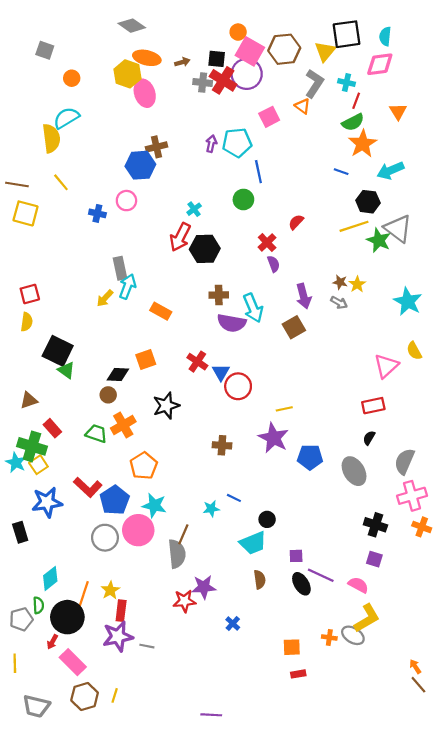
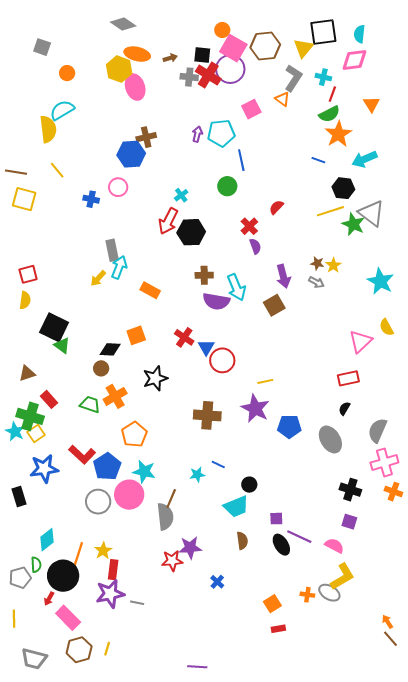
brown cross: (222, 445) -> (207, 415), size x1.5
orange square: (292, 647) -> (272, 604), turned -30

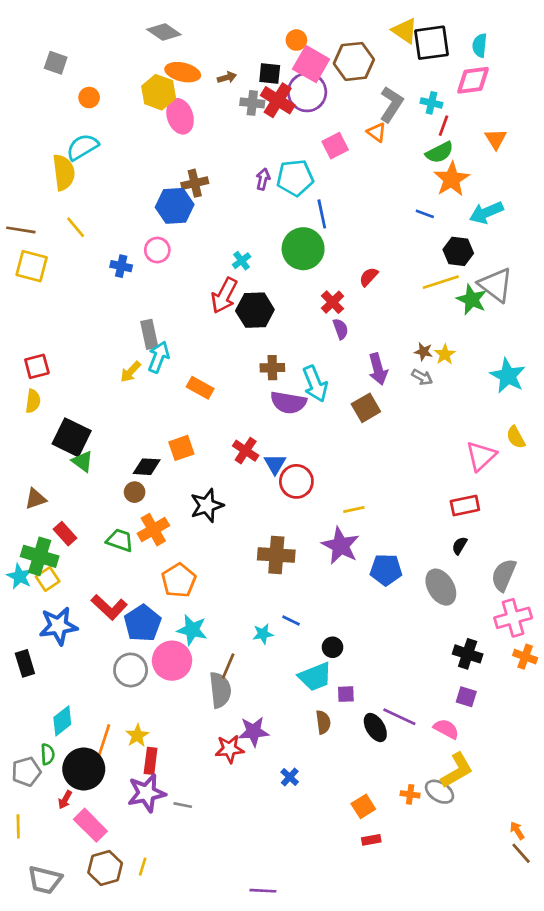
yellow triangle: (303, 48) -> (405, 31), moved, turned -35
green circle: (227, 186) -> (303, 249), size x1.6
purple square: (276, 519) -> (346, 694), moved

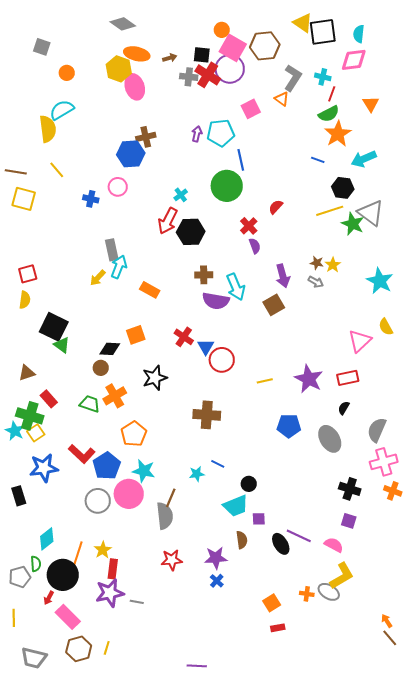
purple star: (341, 546) -> (309, 379), moved
purple star: (254, 732) -> (216, 558), moved

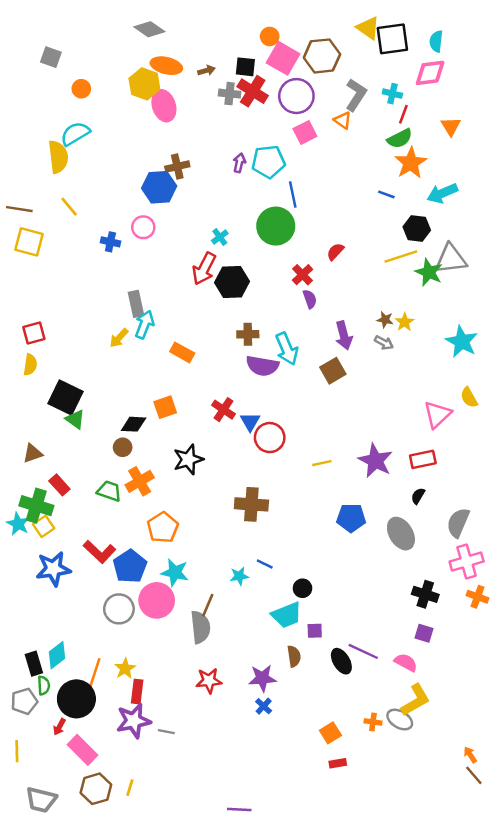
purple circle: (230, 69) -> (296, 96), moved
gray triangle: (371, 213) -> (451, 259), turned -44
black rectangle: (19, 496) -> (34, 664), moved

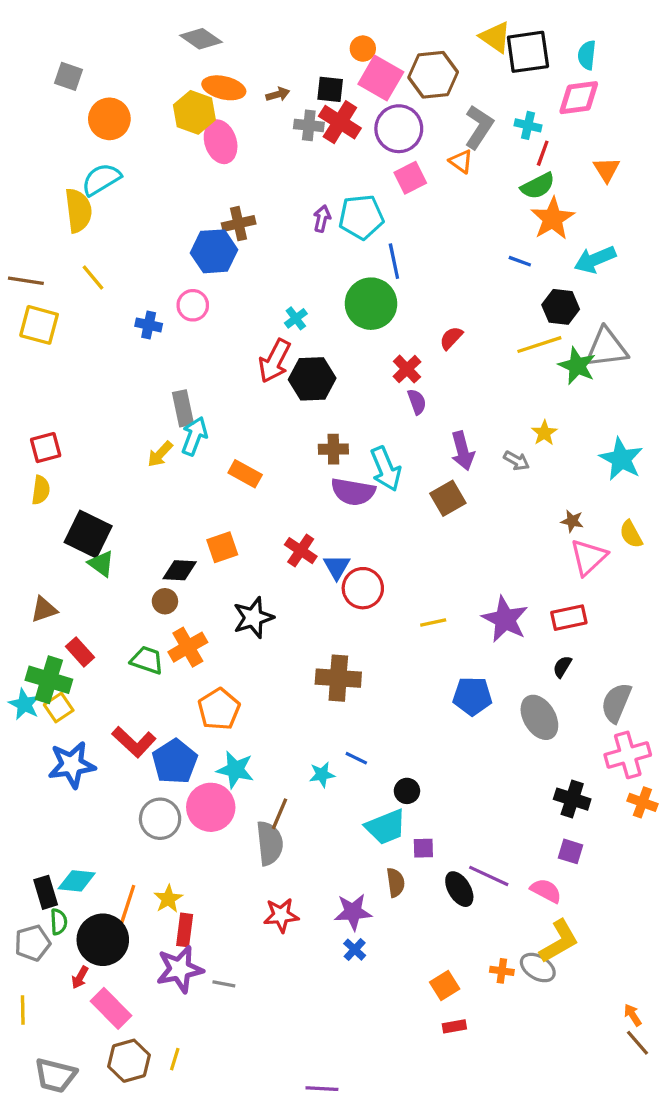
orange circle: (81, 89) -> (109, 119), size x1.6
brown star: (385, 320) -> (572, 521), moved
cyan diamond: (57, 655) -> (77, 881), turned 44

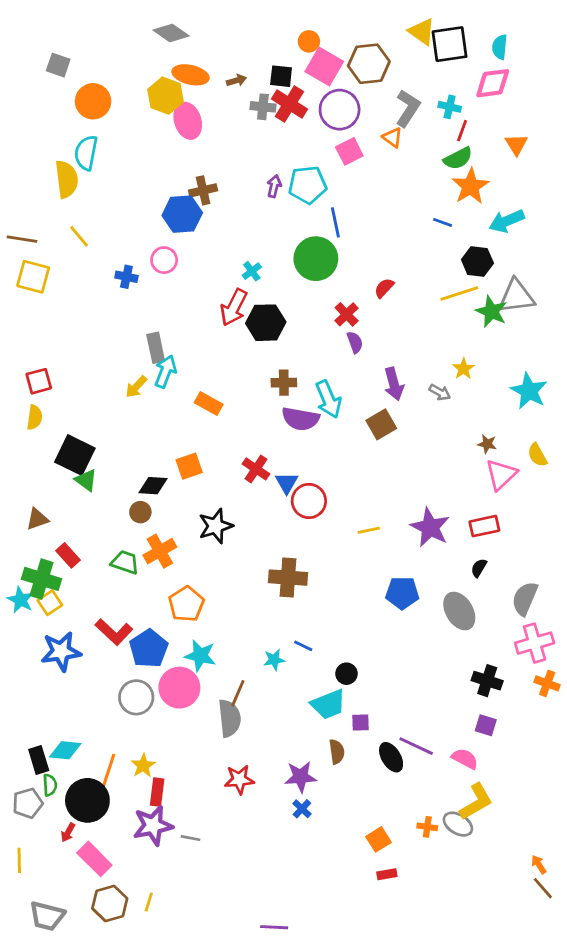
cyan semicircle: (101, 179) -> (86, 153), turned -48

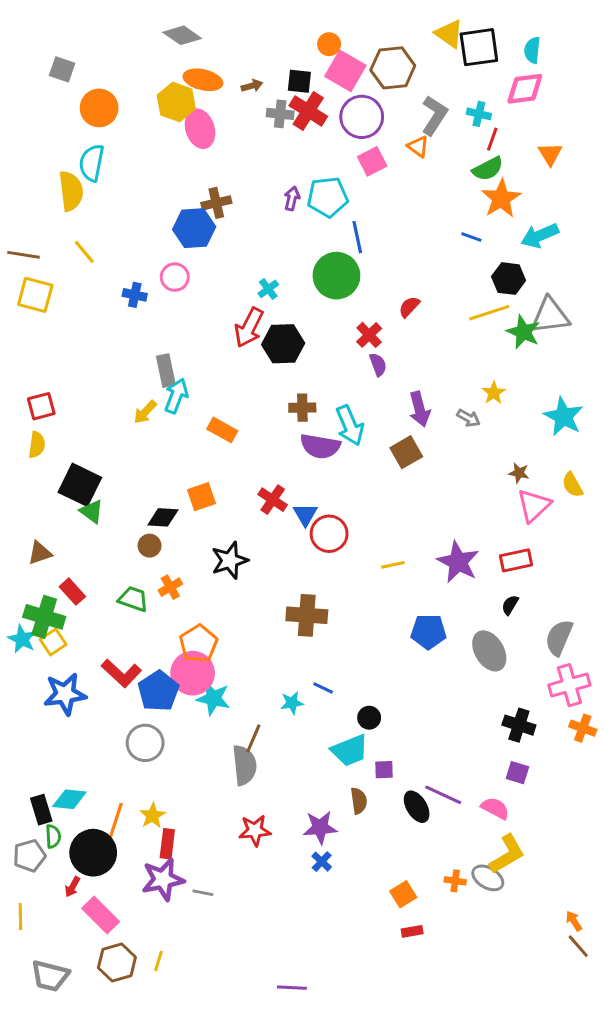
orange cross: (160, 551) -> (170, 587), size x0.7
pink circle: (179, 688) -> (193, 673), moved

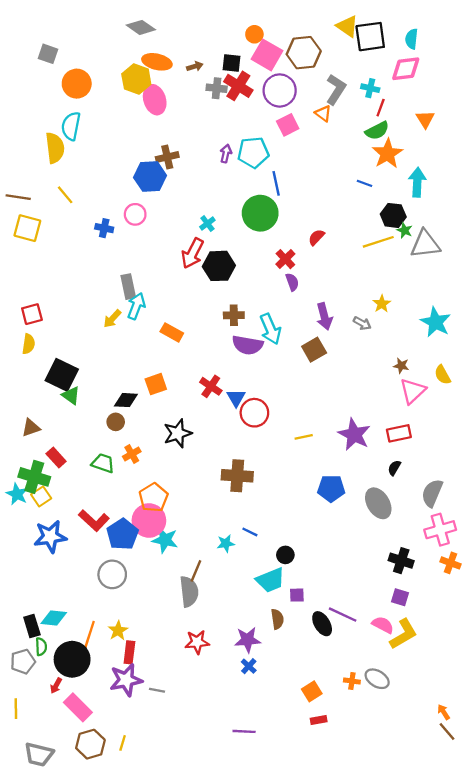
cyan arrow: (540, 236) -> (417, 182), turned 116
green star: (523, 332) -> (405, 230), moved, size x0.6
yellow L-shape: (507, 854) -> (403, 634), moved
purple line: (292, 988) -> (244, 731), moved

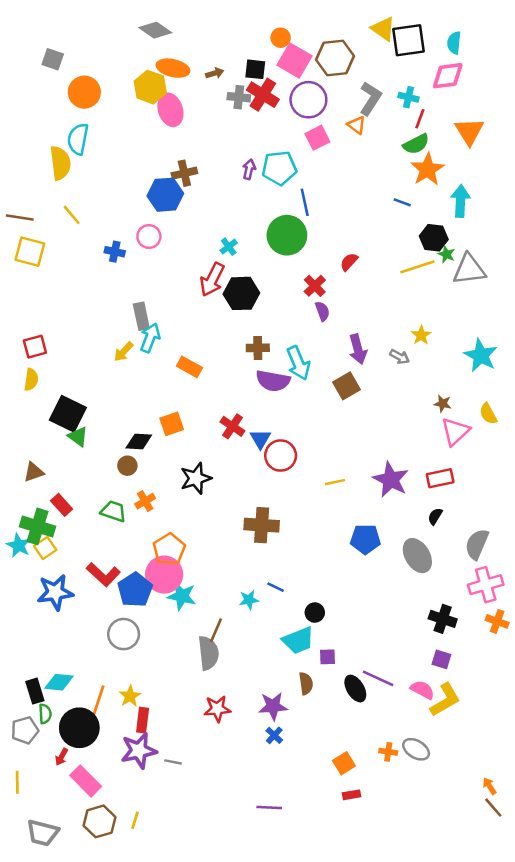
orange triangle: (425, 119) -> (469, 131), size x1.4

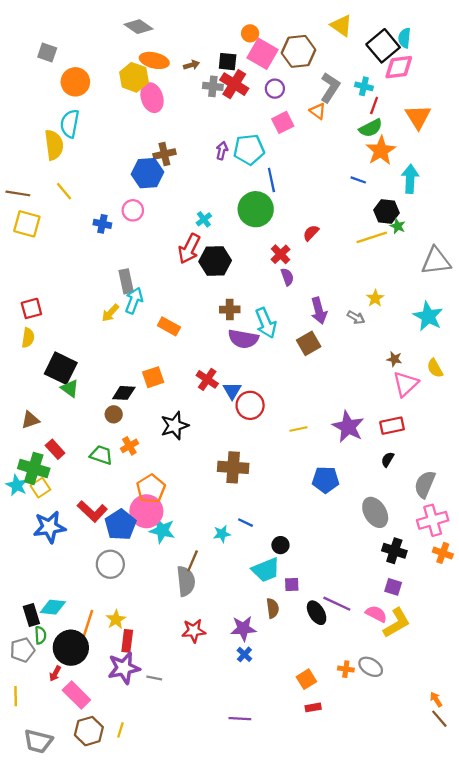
black square: (408, 40) -> (383, 46), moved, turned -32
purple circle: (308, 100) -> (275, 89), size x0.6
gray triangle: (469, 269) -> (436, 261), moved
gray ellipse: (417, 556) -> (375, 512), moved

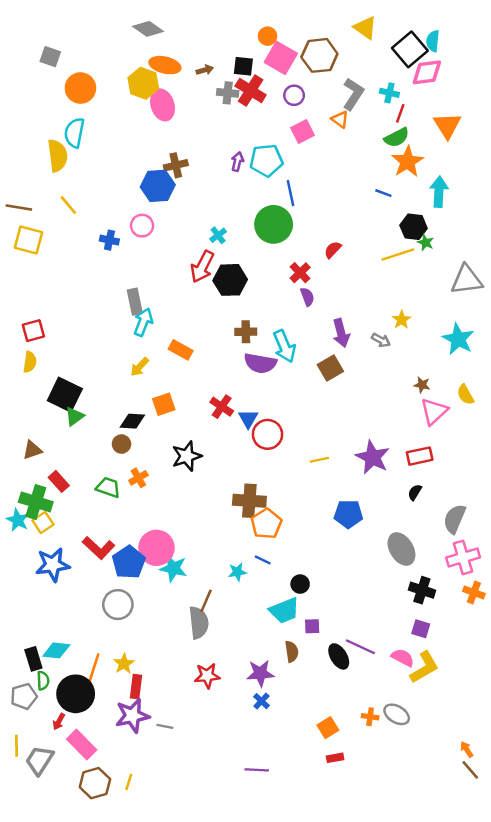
yellow arrow: (110, 313) -> (140, 367), moved
green triangle: (70, 388) -> (74, 416), turned 48
orange pentagon: (151, 489) -> (266, 524), moved
gray trapezoid: (38, 741) -> (39, 760), moved, turned 108

